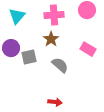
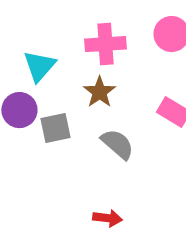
cyan triangle: (17, 16) -> (39, 66), moved

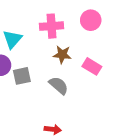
brown star: (100, 92) -> (62, 55), moved, turned -30

